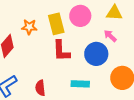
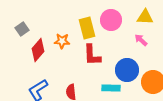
orange star: (29, 27) -> (62, 41), moved
blue circle: (96, 54) -> (127, 70), moved

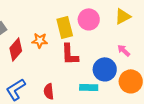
yellow triangle: (145, 17) -> (123, 16), turned -30
pink arrow: (141, 40) -> (124, 50), moved

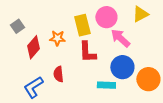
pink arrow: (124, 50) -> (120, 38), moved, size x1.5
red semicircle: (49, 91) -> (58, 74), moved

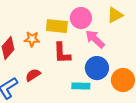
yellow rectangle: (82, 25) -> (57, 26), turned -70
red semicircle: (58, 74) -> (33, 75), turned 63

